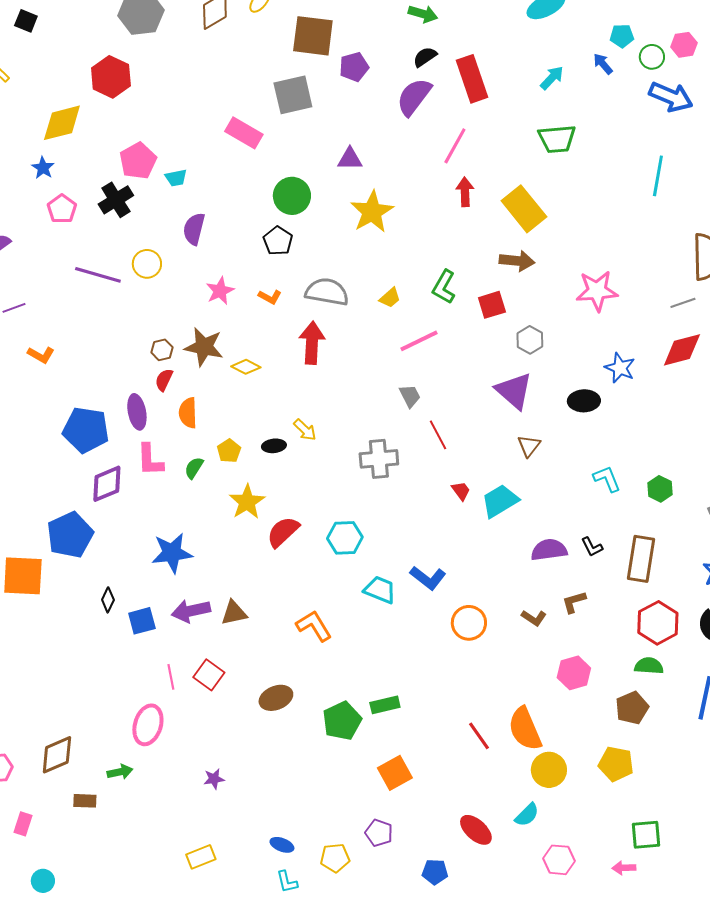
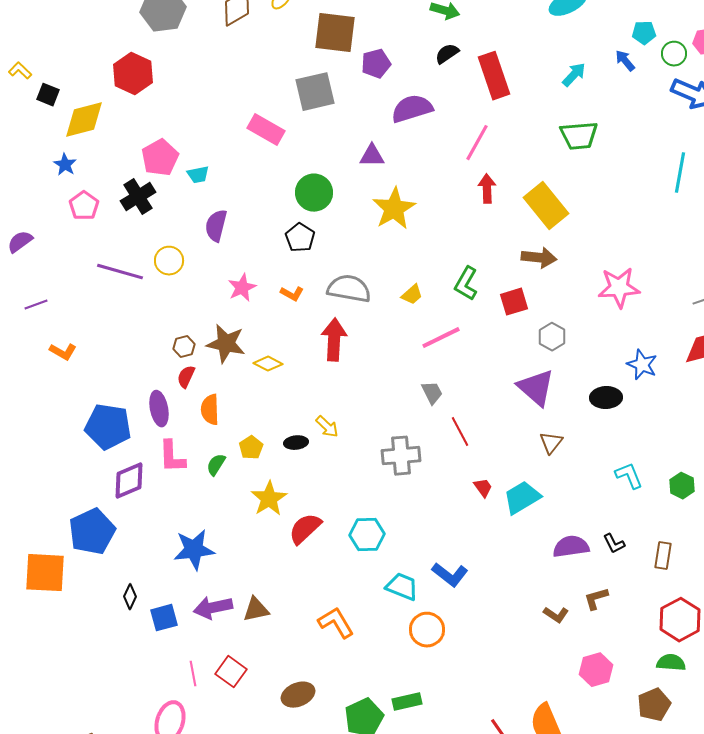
black square: (26, 21) -> (48, 95), moved
purple semicircle: (414, 97) -> (412, 109), moved, turned 36
brown rectangle: (641, 559) -> (663, 556), size x0.6
orange circle: (469, 623) -> (427, 630), moved

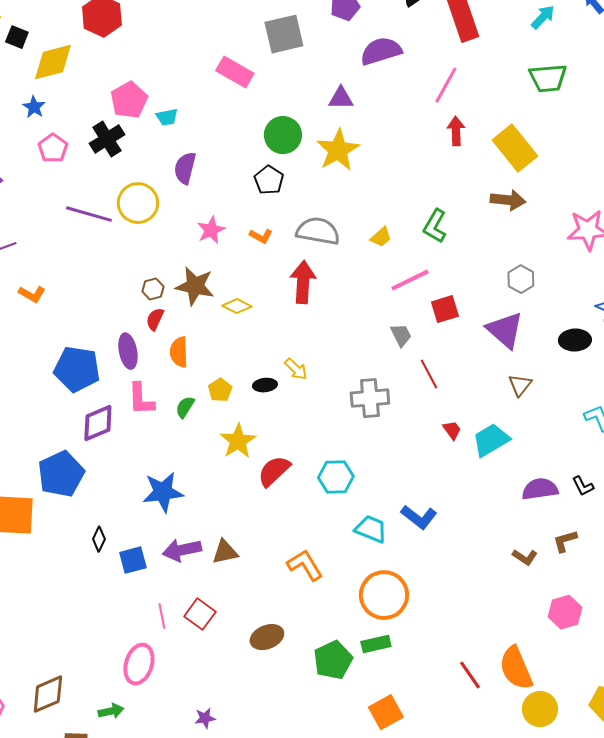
yellow star: (394, 209) -> (338, 150), moved
yellow circle: (169, 261) -> (138, 203), size x1.4
red square: (514, 302) -> (445, 309), moved
orange circle: (427, 630) -> (384, 595), moved, size x1.4

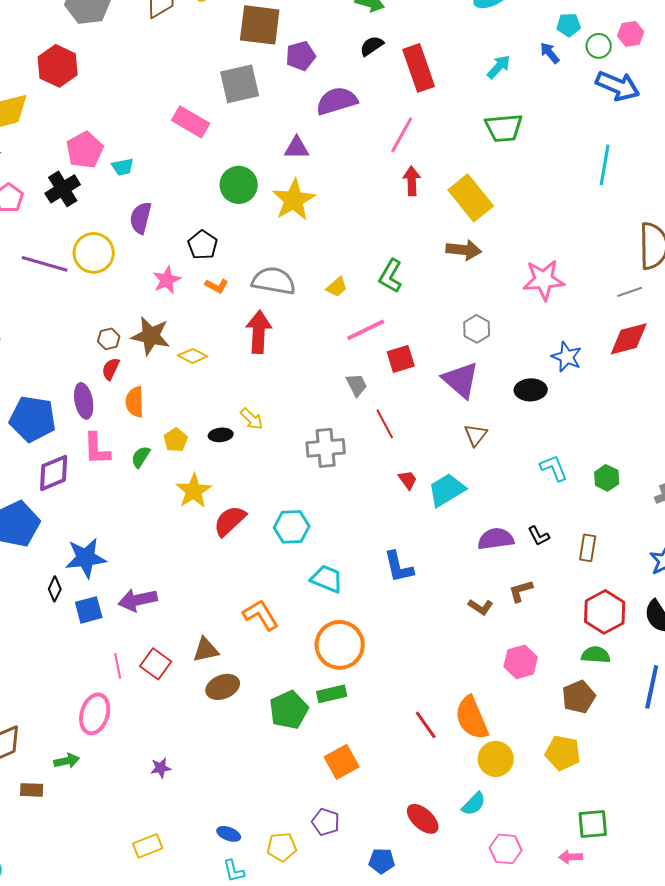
black pentagon: (269, 180) -> (203, 245), moved
blue star: (163, 492) -> (86, 558), moved
blue L-shape: (419, 517) -> (399, 567), moved, turned 39
brown triangle: (225, 552) -> (206, 650), moved

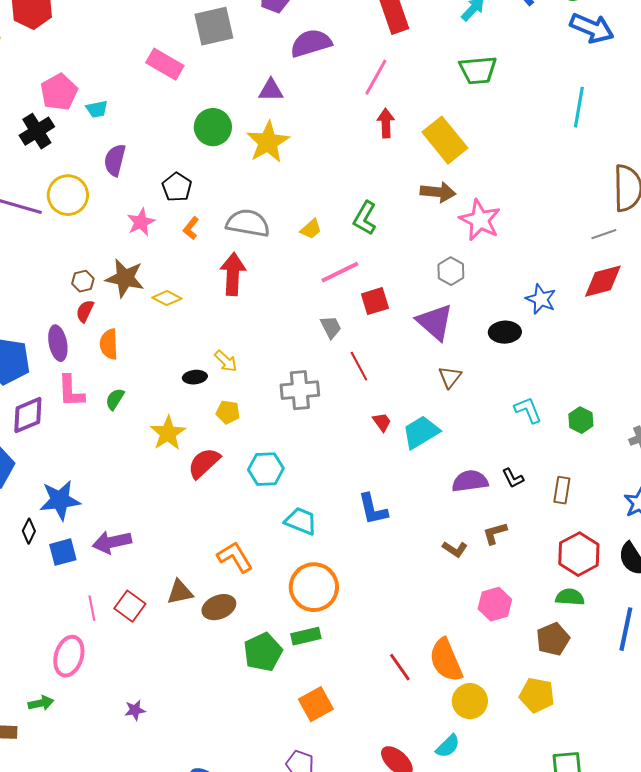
pink star: (544, 280) -> (480, 220), moved, turned 30
orange L-shape: (217, 286) -> (191, 228), turned 100
yellow pentagon: (176, 440) -> (228, 412), moved, turned -30
brown ellipse: (223, 687) -> (219, 607), moved

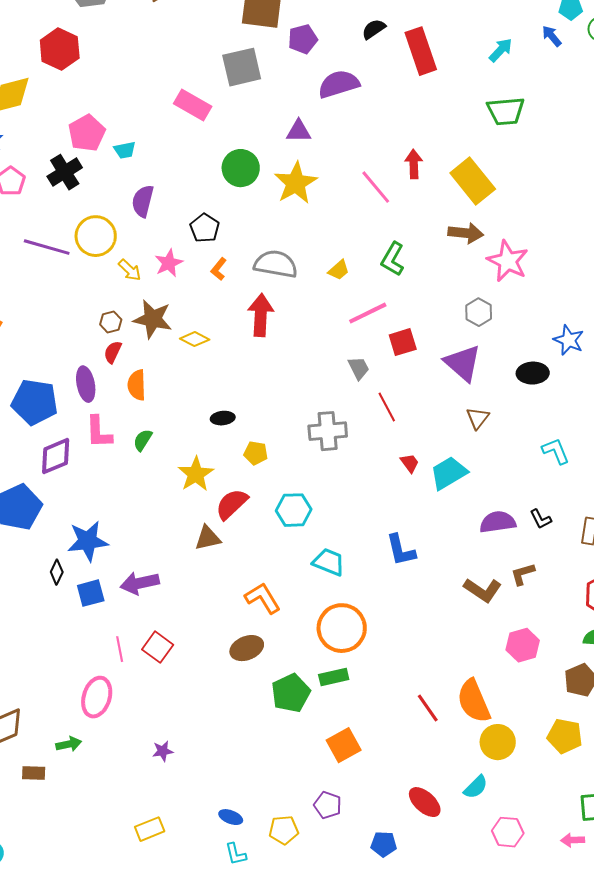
pink line: (376, 77) -> (376, 187), moved, turned -69
yellow arrow: (226, 361) -> (130, 270), moved
brown L-shape: (455, 549) -> (483, 590), size x1.5
brown triangle: (180, 592) -> (208, 538), moved

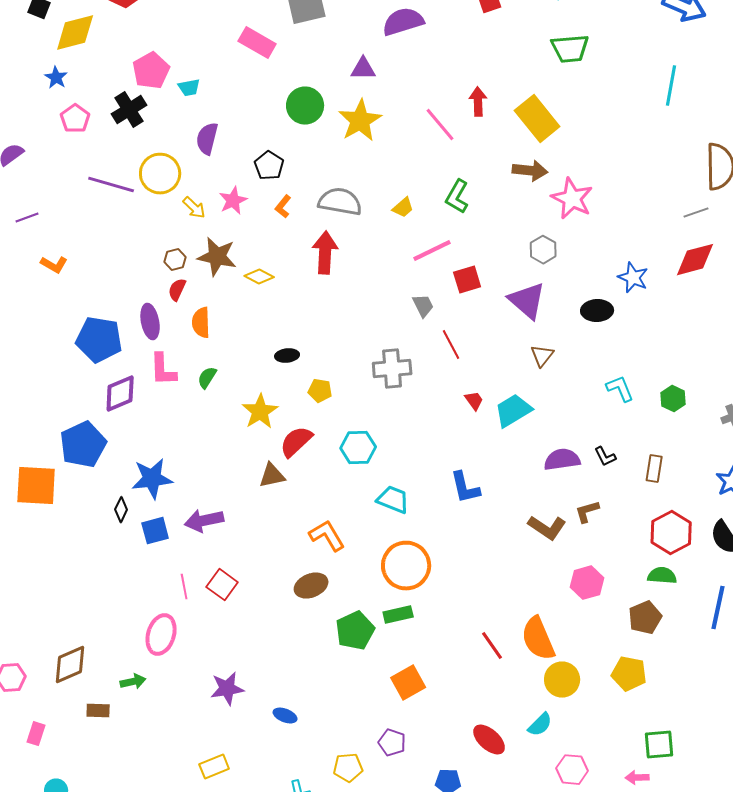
purple star: (163, 751) -> (227, 689), size x1.6
blue ellipse: (231, 817) -> (285, 716), moved

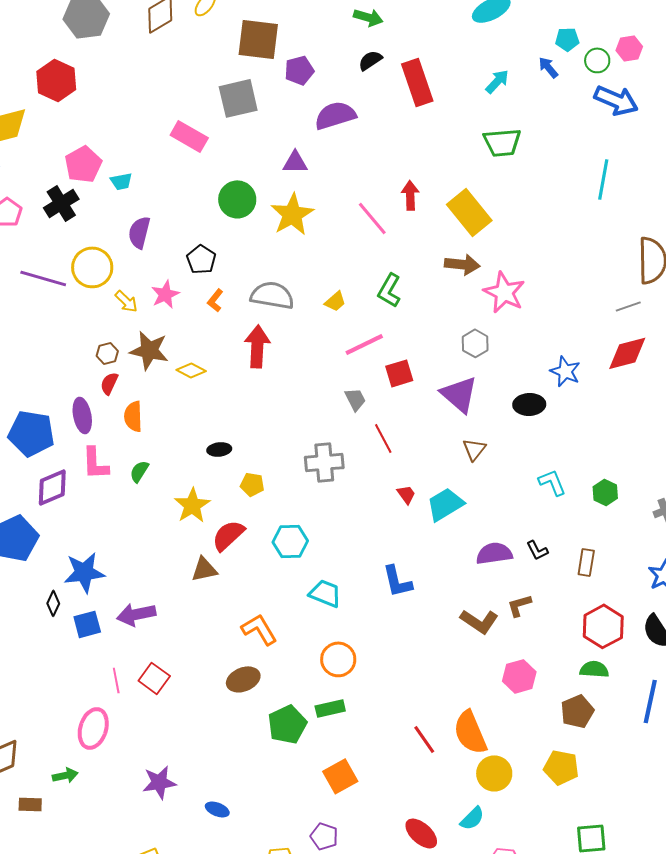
orange circle: (406, 566) -> (338, 659), size x0.7

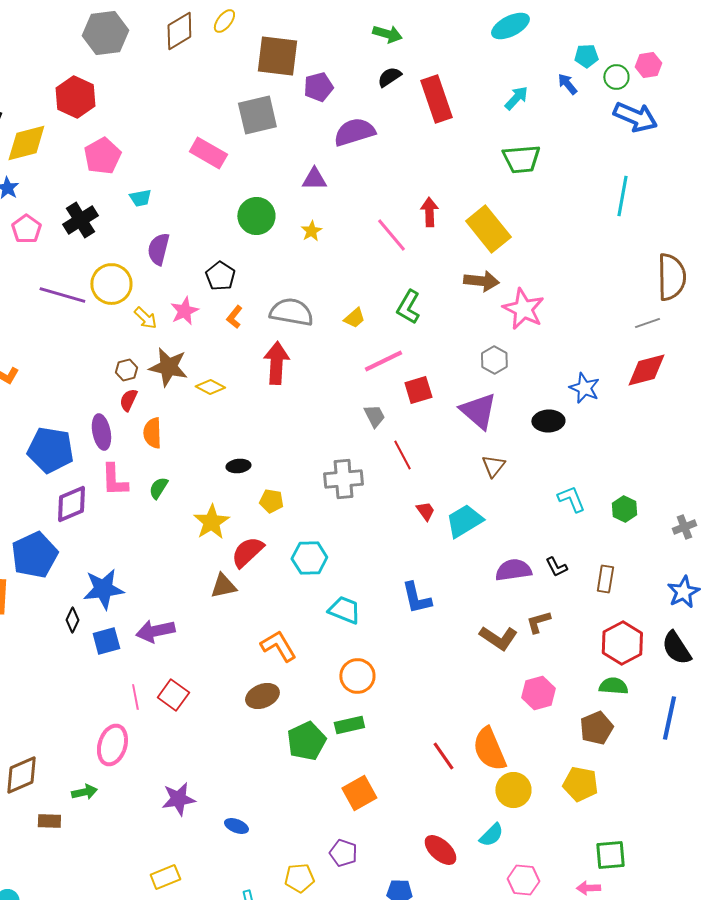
pink pentagon: (83, 164) -> (102, 156), moved
yellow star: (292, 214) -> (311, 231), size x0.5

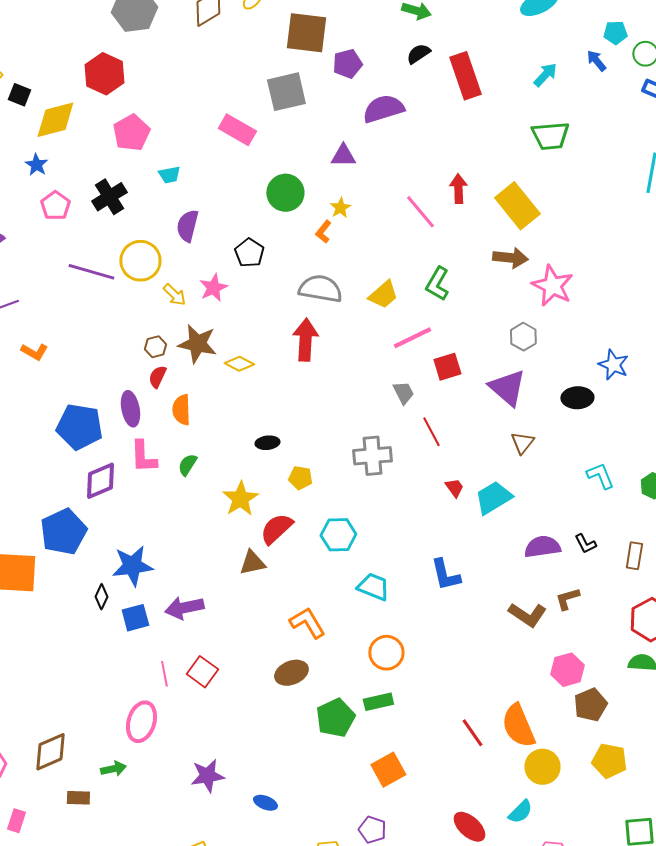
orange L-shape: (234, 317) -> (323, 232), moved
yellow trapezoid: (354, 318) -> (383, 295), size x1.4
brown pentagon: (596, 728) -> (590, 705), moved

